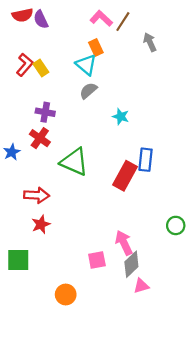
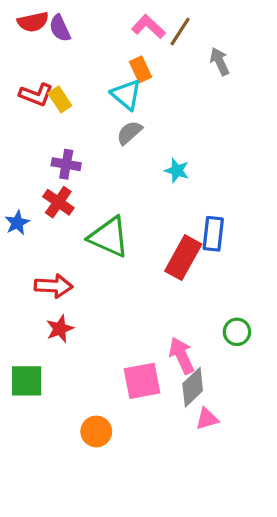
red L-shape: (25, 65) -> (36, 95), turned 70
green circle: (176, 225) -> (237, 332), moved
pink square: (97, 260) -> (142, 381), size x1.4

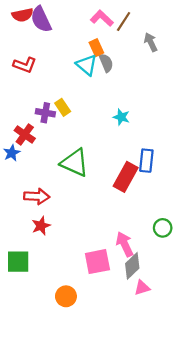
purple semicircle: (60, 28) -> (41, 19), size x1.4
yellow rectangle: (60, 99) -> (63, 107), moved
gray semicircle: (129, 133) -> (106, 63), moved, turned 108
red cross: (58, 202) -> (25, 134), moved

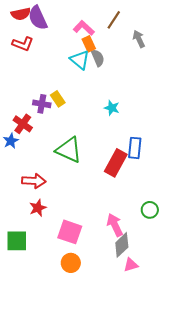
pink L-shape: (102, 18) -> (84, 28), moved
red L-shape: (25, 65) -> (23, 44), moved
pink square: (97, 262) -> (70, 232), moved, turned 30
orange circle: (66, 296) -> (71, 263), moved

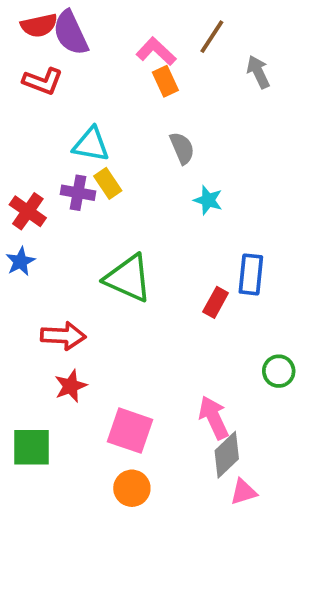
gray semicircle: (98, 58) -> (182, 148), moved
cyan triangle: (80, 60) -> (91, 144), moved, turned -30
red cross: (23, 124) -> (28, 211), moved
red rectangle: (116, 163) -> (216, 302), size x0.6
green circle: (150, 210) -> (279, 371), moved

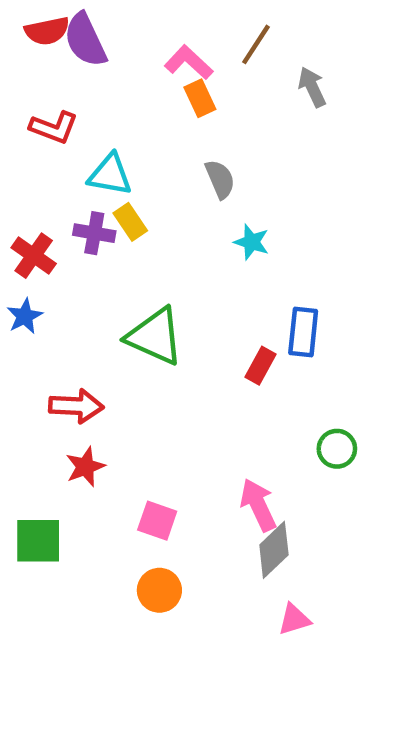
red L-shape: (43, 81) -> (54, 128), moved
pink square: (130, 431) -> (157, 521), size x0.7
pink triangle: (243, 492) -> (294, 619), moved

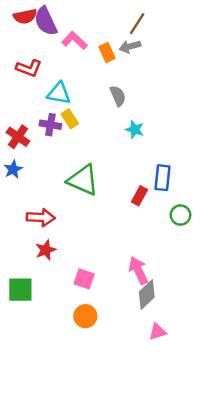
pink L-shape: (189, 62) -> (75, 40), moved
gray arrow: (312, 87) -> (130, 46), moved, turned -80
green circle: (337, 449) -> (180, 215), moved

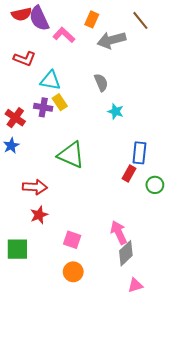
brown line: (137, 24) -> (140, 20), moved, turned -72
gray arrow: (130, 46) -> (111, 40), size x1.5
orange rectangle: (107, 53) -> (92, 19), moved, turned 49
red rectangle: (140, 196) -> (129, 174), moved

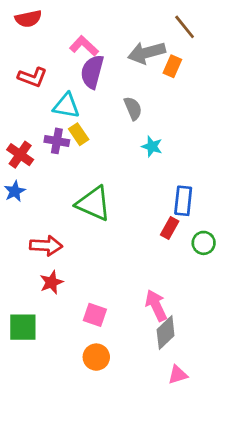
purple semicircle: (39, 18) -> (92, 72), moved, turned 40
orange rectangle: (92, 19) -> (172, 66), moved

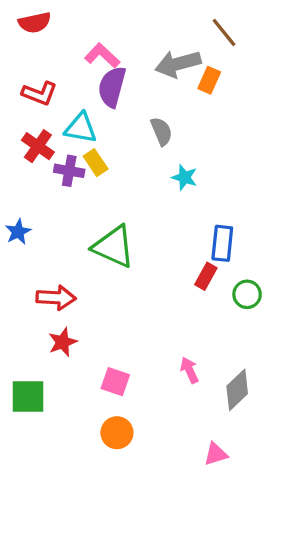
red cross: (20, 155) -> (38, 146), moved
pink arrow: (156, 305) -> (189, 370), size x0.7
gray diamond: (166, 333) -> (237, 390), moved

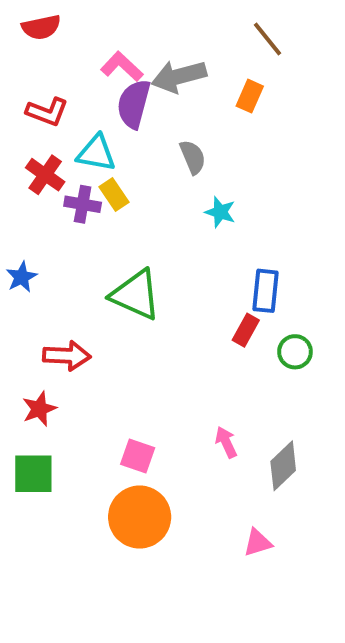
gray arrow: (178, 64) -> (179, 76), moved
red star: (63, 342) -> (39, 409), moved
orange circle: (117, 433) -> (140, 517), size x1.6

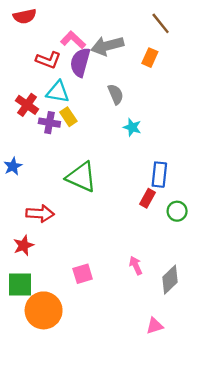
red L-shape: (47, 112) -> (48, 60), moved
pink square: (138, 456) -> (83, 274), turned -36
orange circle: (140, 517) -> (44, 310), moved

